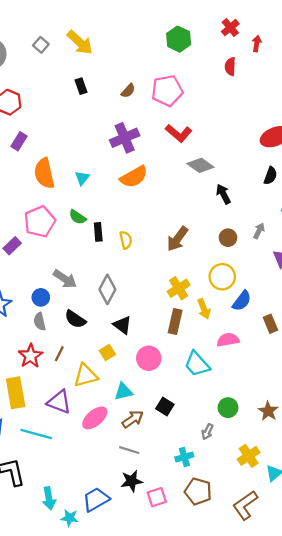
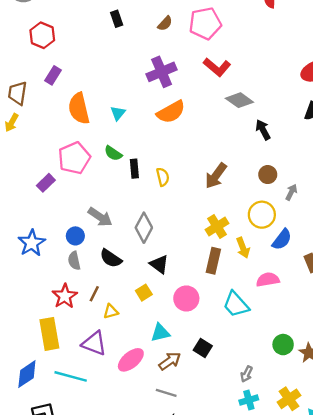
gray arrow: (259, 231) -> (291, 192), moved
yellow triangle: (86, 375) -> (111, 311), moved, size x0.6
green circle: (228, 408) -> (283, 345), moved
cyan cross: (184, 457) -> (249, 400), moved

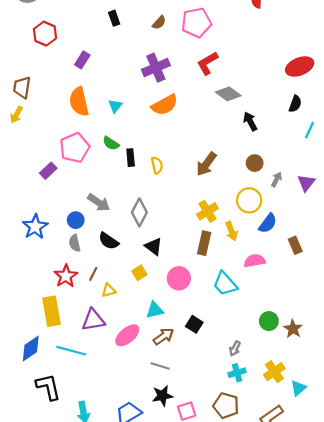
red L-shape: (217, 67) -> (207, 63), turned 110
purple rectangle: (53, 75) -> (82, 60), moved
purple triangle: (94, 343) -> (93, 320), turned -30

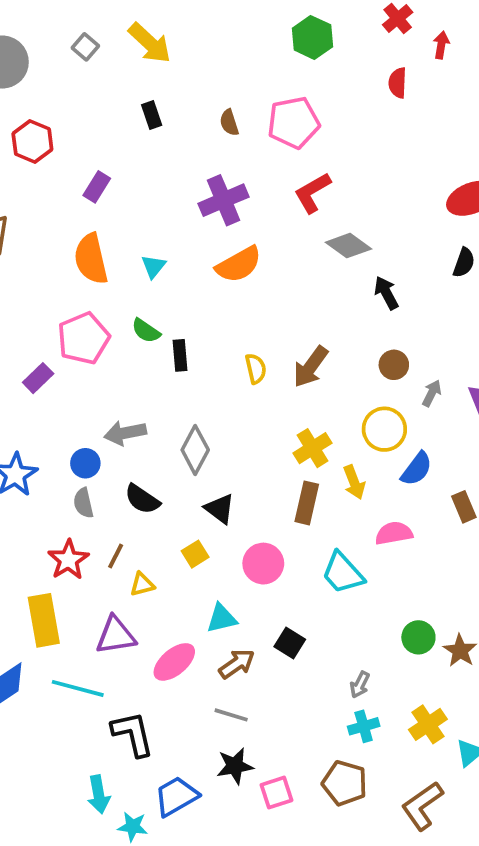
brown semicircle: (159, 23) -> (229, 123), turned 120
yellow semicircle: (157, 165) -> (256, 369), moved
gray arrow: (99, 203) -> (125, 433), turned 135
black L-shape: (48, 387) -> (133, 734), moved

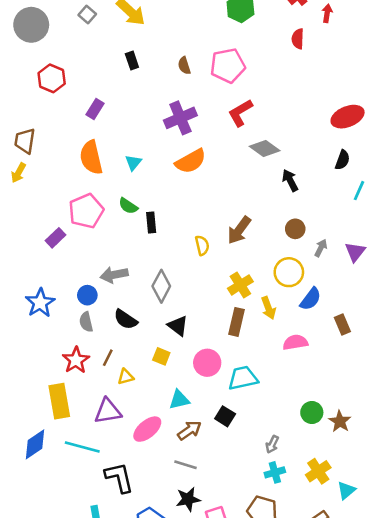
yellow semicircle: (256, 369) -> (202, 245), moved
yellow square: (195, 554) -> (161, 356), turned -36
cyan trapezoid: (343, 573) -> (243, 378), moved, turned 120

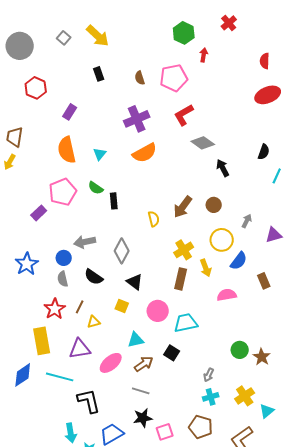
red arrow: (327, 13) -> (204, 55), moved
red semicircle: (298, 39) -> (265, 61), moved
red ellipse: (348, 117) -> (268, 95), moved
brown circle: (295, 229) -> (214, 205), moved
purple triangle: (355, 252) -> (274, 235), moved, turned 36

